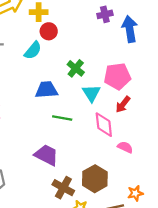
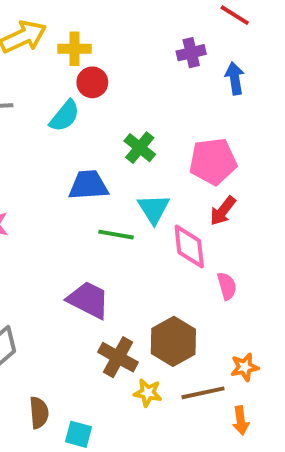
blue arrow: (130, 29) -> (235, 78), size x0.7
cyan triangle: (91, 93) -> (154, 209), moved
pink semicircle: (125, 147) -> (227, 286), turned 49

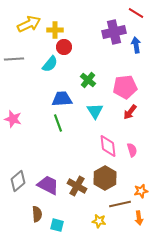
purple cross: (191, 53) -> (114, 32), size x1.6
green line: (116, 235) -> (58, 123), moved, turned 60
pink diamond: (189, 246) -> (108, 146), moved
purple trapezoid: (88, 300) -> (48, 185), moved
yellow star: (148, 393) -> (99, 221), moved

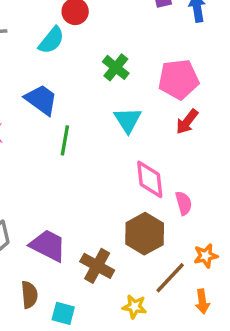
blue trapezoid: (62, 99) -> (41, 100), moved, turned 40
green line: (58, 123) -> (65, 140), turned 30
pink semicircle: (132, 150) -> (184, 203), moved
brown cross: (77, 186) -> (97, 266), moved
brown line: (120, 204) -> (170, 278), turned -35

